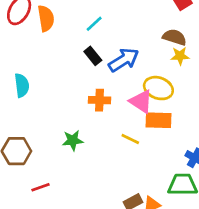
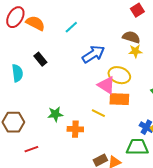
orange semicircle: (46, 18) -> (35, 23), turned -54
black rectangle: (93, 56) -> (40, 59), moved
orange cross: (99, 100) -> (75, 129), moved

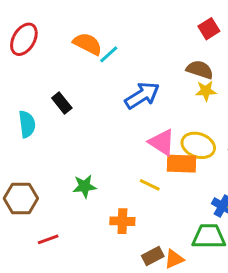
orange semicircle: (35, 23) -> (88, 44), moved
yellow ellipse: (119, 75) -> (198, 145), moved
orange cross: (75, 129) -> (122, 221), moved

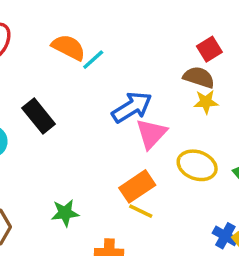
red square: (209, 29) -> (209, 49), moved
black rectangle: (62, 103) -> (39, 116), size x1.4
pink triangle: (162, 142) -> (151, 134), moved, turned 40
orange rectangle: (182, 164) -> (137, 186), moved, turned -36

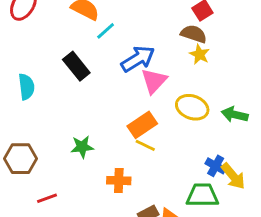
cyan line: (93, 60) -> (106, 31), moved
yellow star: (206, 102) -> (199, 54), turned 30
black rectangle: (39, 116) -> (76, 66), moved

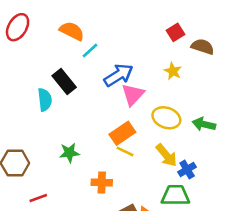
brown semicircle: (194, 34) -> (203, 47), moved
cyan semicircle: (26, 87) -> (45, 100), moved
blue cross: (216, 166) -> (187, 170), turned 30
yellow arrow: (233, 176) -> (166, 155), moved

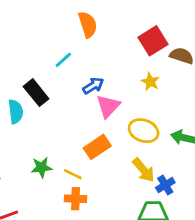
orange semicircle: (72, 31) -> (88, 25), moved, turned 45
red square: (175, 32) -> (153, 41), size x1.5
blue arrow: (118, 75) -> (93, 86), size x0.7
yellow line: (125, 151) -> (73, 174), moved

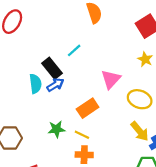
cyan line: (63, 60) -> (74, 50), moved
blue arrow: (93, 86) -> (55, 85), moved
orange rectangle: (97, 147) -> (88, 108), moved

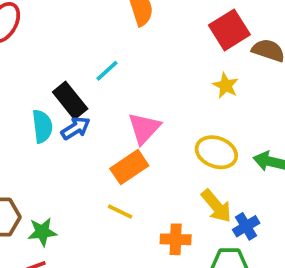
pink triangle: (111, 79) -> (144, 128), moved
green star: (56, 129) -> (42, 232), moved
orange cross: (84, 155) -> (176, 239), moved

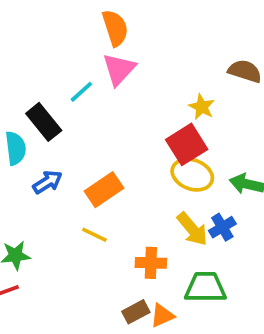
red square: (229, 30) -> (187, 144), moved
blue arrow: (76, 128) -> (47, 182), moved
pink triangle: (144, 128) -> (119, 69), moved
blue cross: (246, 226) -> (222, 227), moved

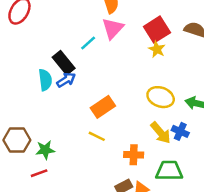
yellow star: (202, 107) -> (157, 49), moved
red square: (187, 144) -> (157, 30), moved
blue arrow: (47, 182) -> (66, 80), moved
blue cross: (222, 227) -> (180, 131), turned -35

